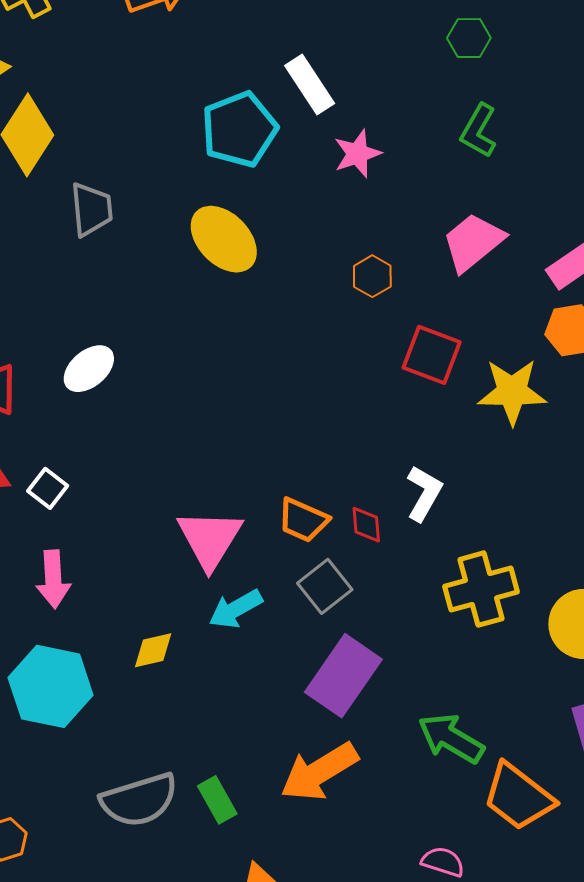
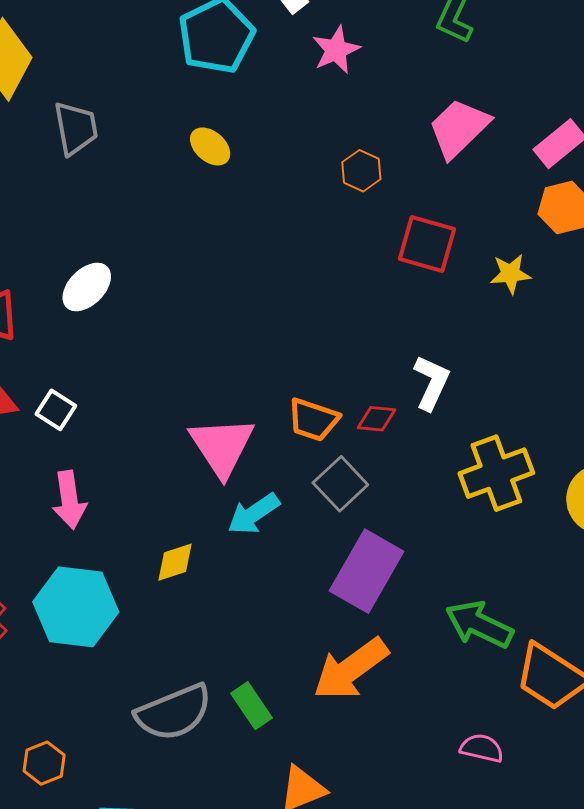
yellow ellipse: (224, 239) -> (210, 146), size x0.6
yellow star: (512, 392) -> (510, 274), size x0.6
red diamond: (366, 525) -> (377, 419), turned -75

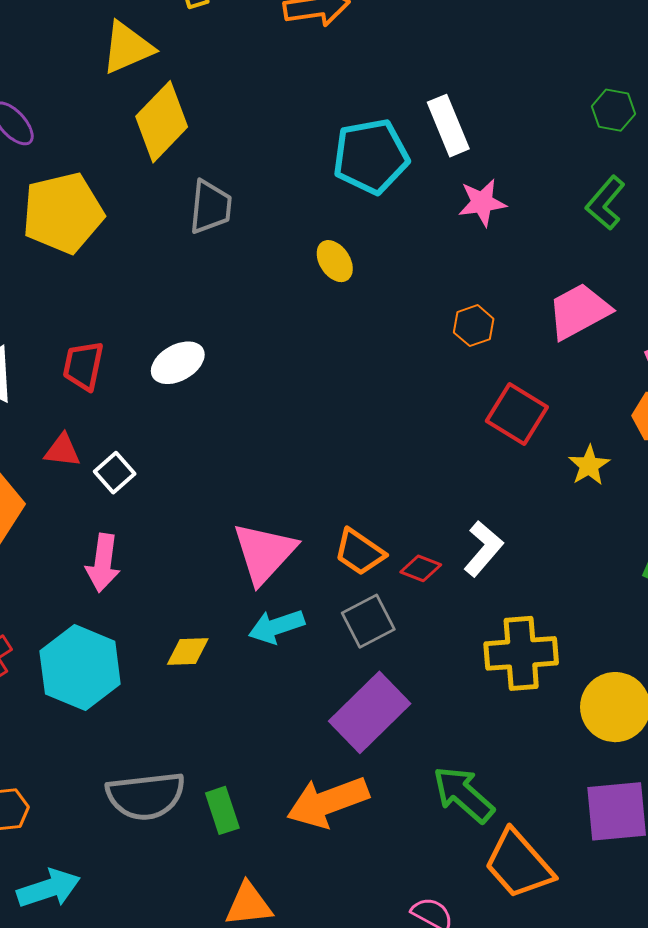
yellow star: (510, 274) -> (589, 465), turned 30

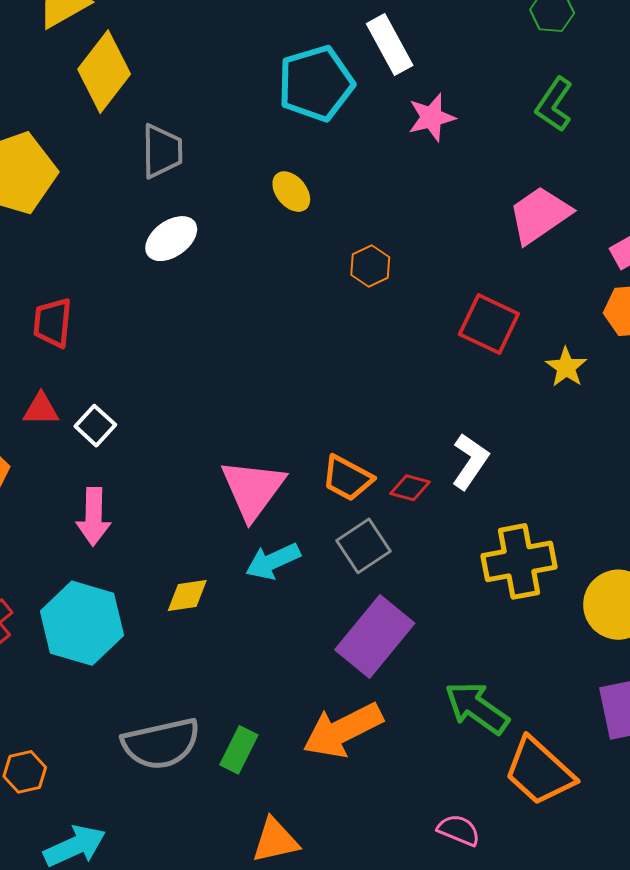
orange hexagon: (474, 326) -> (370, 266), moved
white ellipse: (178, 363) -> (171, 239), moved
green rectangle: (222, 810) -> (239, 750), turned 51

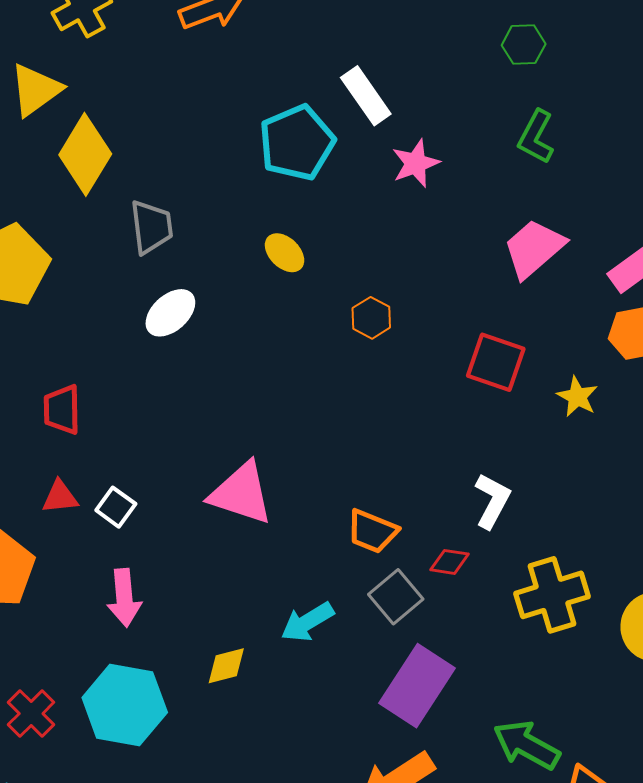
red diamond: (410, 488) -> (449, 562), moved
pink triangle: (253, 489) -> (241, 493), moved, turned -42

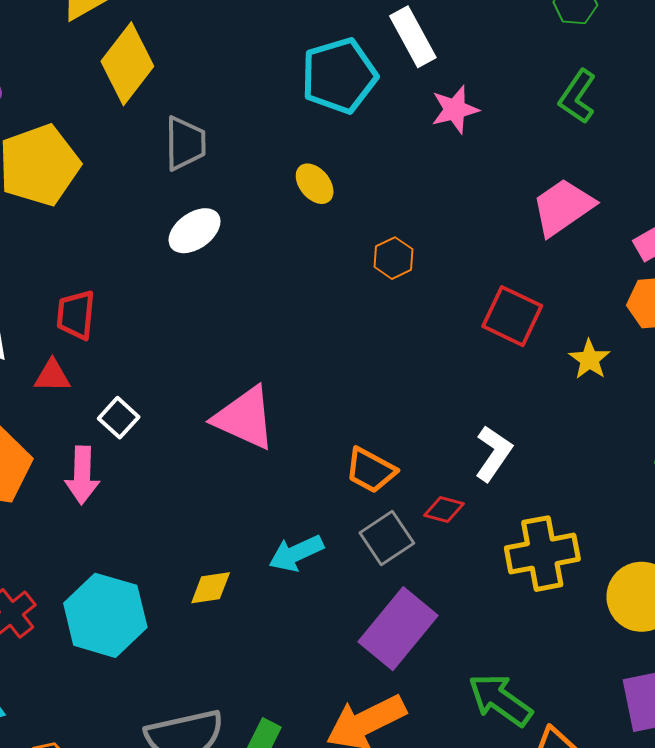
red triangle: (60, 497) -> (52, 376), moved
pink arrow: (124, 598) -> (82, 475), moved

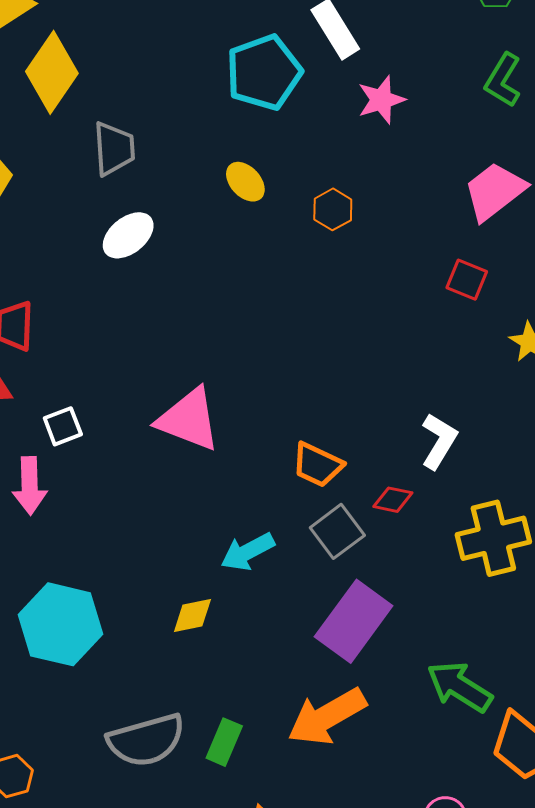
orange hexagon: (394, 258) -> (333, 209), moved
red square: (512, 316) -> (467, 280), moved, size x0.7
white square: (119, 418) -> (63, 426), turned 30
yellow diamond: (211, 588) -> (192, 615), moved

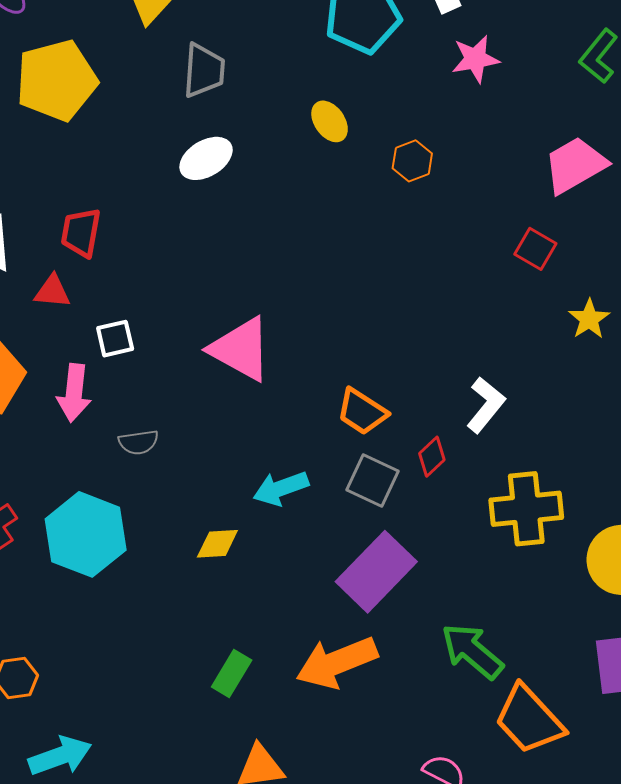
red diamond: (393, 500) -> (432, 457), turned -63
gray square: (337, 531) -> (373, 480), turned -36
gray semicircle: (146, 740) -> (138, 442), moved, size x0.5

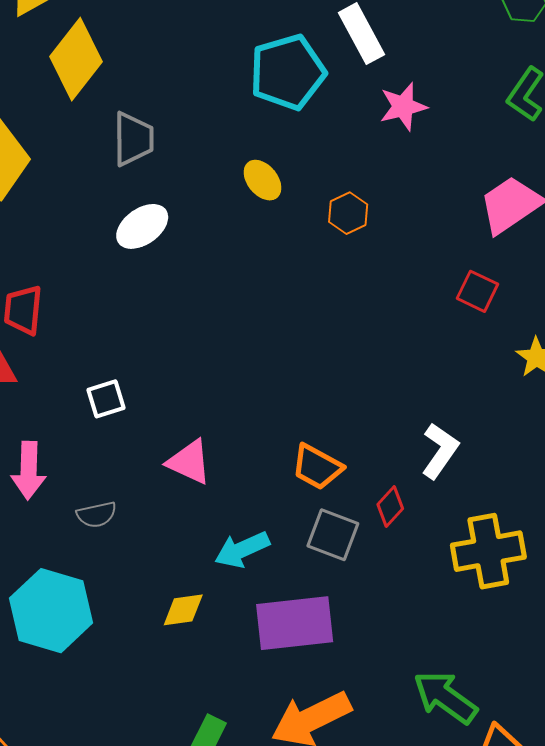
white square: (115, 339) -> (106, 399), moved
pink triangle: (241, 349) -> (189, 462), moved, size x0.7
purple rectangle: (376, 572) -> (295, 623), moved, turned 44

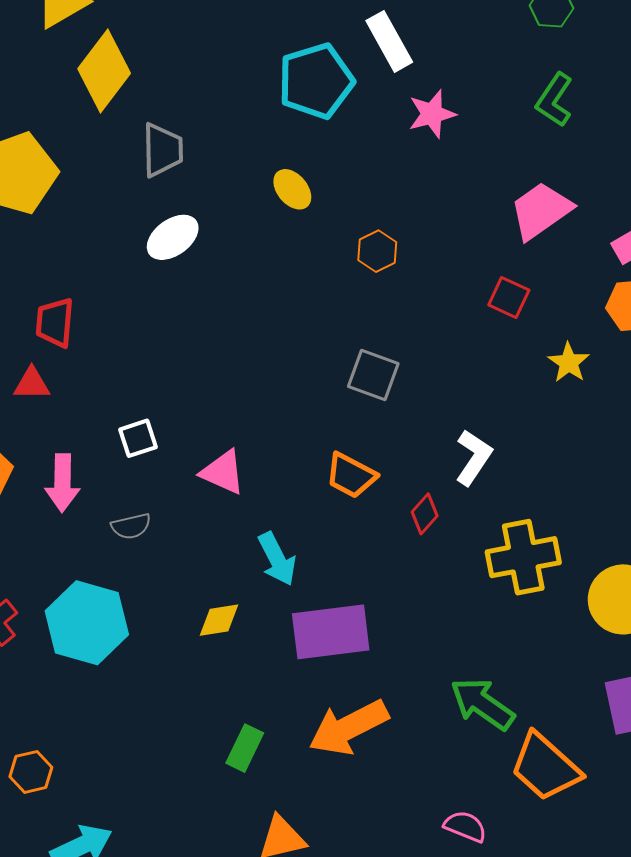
orange hexagon: (348, 213) -> (377, 251), moved
white square: (106, 399) -> (138, 438), moved
gray square: (333, 535) -> (373, 375), moved
cyan arrow: (242, 550) -> (277, 559), turned -92

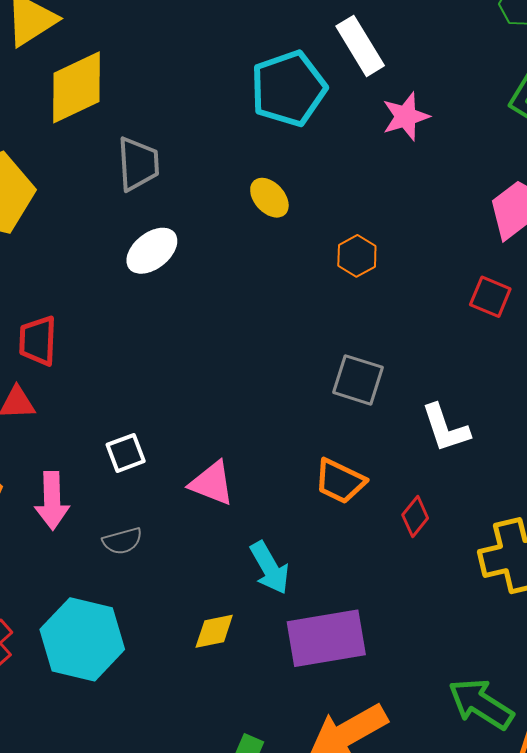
yellow diamond: (104, 71) -> (76, 87), turned 30
white L-shape: (474, 457) -> (445, 428), moved, turned 130

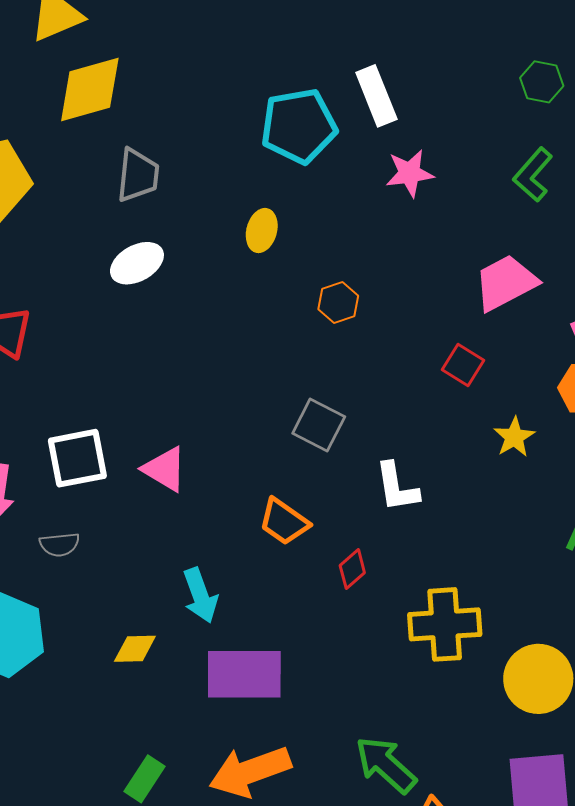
yellow ellipse: (269, 198) -> (262, 230), turned 48
white square: (126, 453) -> (77, 458), size x1.6
pink triangle: (212, 483) -> (165, 469), moved

